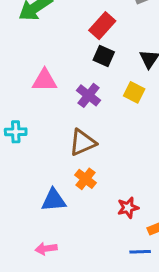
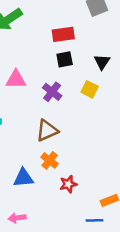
red rectangle: (102, 26) -> (63, 34), turned 40
black square: (104, 56) -> (65, 59), turned -35
red star: (128, 208) -> (68, 184), moved

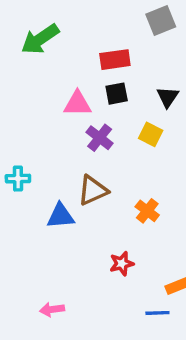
pink triangle: (16, 79) -> (77, 104), moved
orange cross: (50, 160) -> (147, 211), moved
blue triangle: (23, 178) -> (60, 216), moved

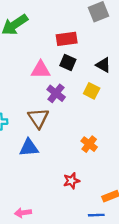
black square: (117, 94) -> (68, 63), turned 35
black triangle: (168, 97) -> (103, 65), turned -35
brown triangle: (93, 190) -> (38, 118), moved, turned -40

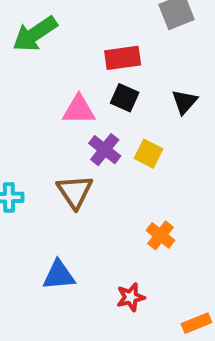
black triangle: (103, 65) -> (184, 102), turned 42
yellow square: (92, 91) -> (149, 154), moved
blue triangle: (29, 148) -> (59, 275), moved

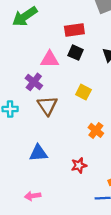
purple cross: (105, 150) -> (34, 82), moved
yellow square: (149, 154) -> (83, 92), moved

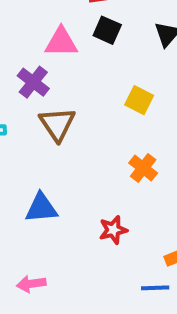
yellow square: (83, 92) -> (139, 100), moved

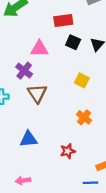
black square: (107, 30) -> (73, 42), moved

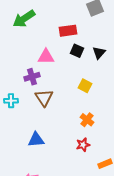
purple cross: (24, 71) -> (32, 77), turned 35
red star: (68, 151) -> (83, 145), moved

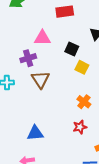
black square: (77, 51) -> (72, 49), moved
blue triangle: (36, 140) -> (35, 133), moved

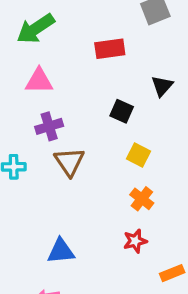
pink triangle: (42, 38) -> (39, 81), moved
yellow square: (82, 67) -> (138, 155), moved

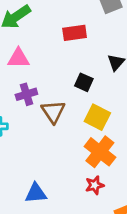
yellow square: (138, 155) -> (97, 117), size x1.4
brown triangle: (69, 162) -> (53, 112), moved
orange cross: (142, 199) -> (100, 152), size x1.6

